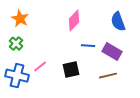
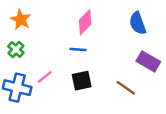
blue line: (88, 46) -> (78, 49), moved
purple rectangle: (112, 52) -> (148, 61), moved
brown line: (108, 76) -> (126, 88), turned 48

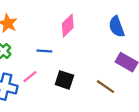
blue line: (78, 49) -> (44, 51), moved
black square: (82, 81) -> (64, 80), turned 30

